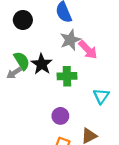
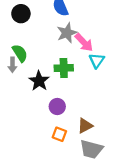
black star: (42, 64) -> (39, 81), moved
gray arrow: (14, 73) -> (12, 65), turned -56
cyan triangle: (101, 96) -> (97, 61), moved

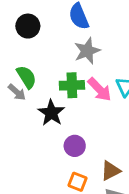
pink arrow: (84, 42) -> (100, 89), moved
gray arrow: (12, 65) -> (17, 92), turned -48
green cross: (64, 68) -> (72, 85), moved

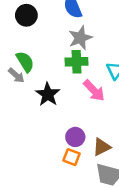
green cross: (72, 85) -> (77, 62), moved
pink arrow: (100, 89) -> (94, 91), moved
purple circle: (75, 146) -> (75, 137), moved

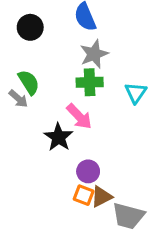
pink arrow: (94, 91) -> (79, 116), moved
black star: (48, 94) -> (58, 137), moved
brown triangle: (102, 147) -> (101, 197), moved

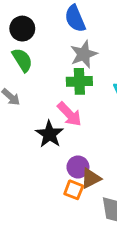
green semicircle: (29, 82) -> (22, 60), moved
brown triangle: (101, 197) -> (91, 178), moved

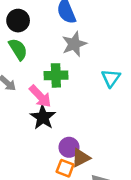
green cross: (79, 81) -> (56, 75), moved
pink arrow: (69, 114) -> (40, 96), moved

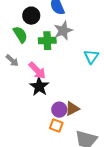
black circle: (18, 21) -> (31, 16), moved
green cross: (56, 75) -> (47, 41), moved
brown triangle: (81, 158) -> (72, 109), moved

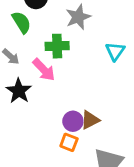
green cross: (47, 41) -> (57, 46), moved
black star: (39, 87) -> (19, 91), moved

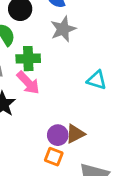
green cross: (57, 46) -> (28, 59), moved
cyan triangle: (115, 51) -> (97, 80), moved, turned -48

